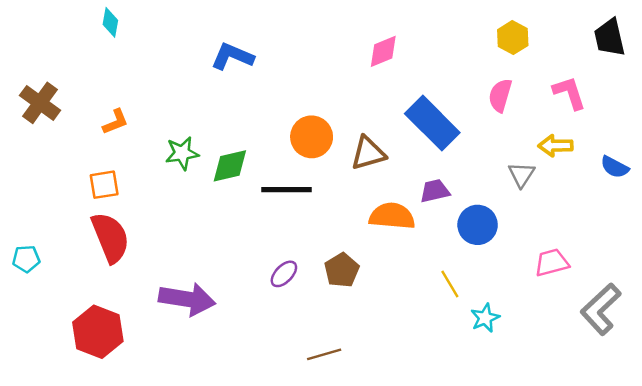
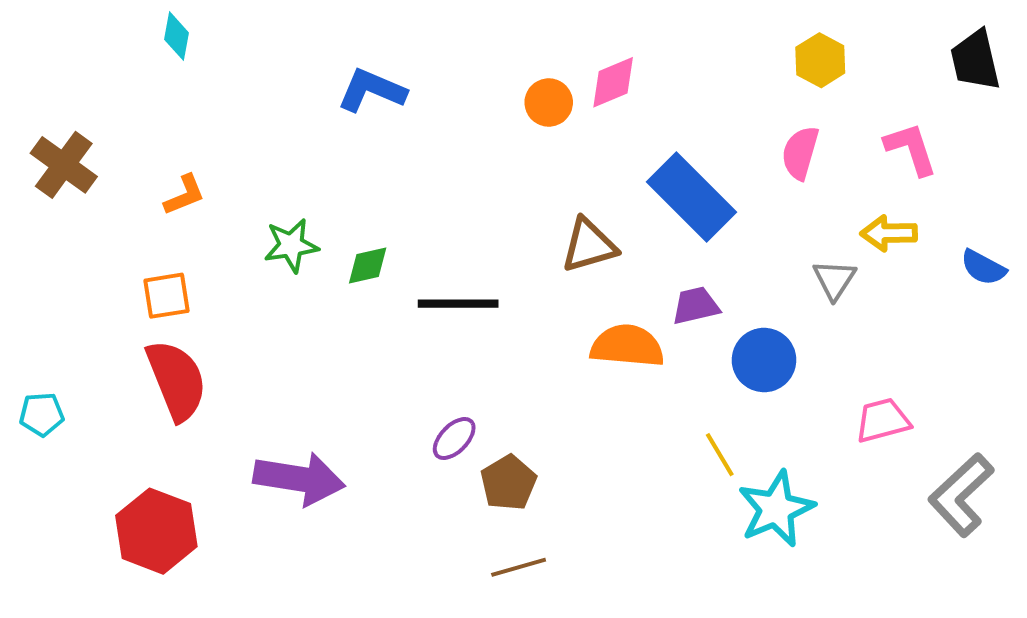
orange circle: (312, 137) -> (549, 102), moved, size x0.7
green diamond: (230, 166) -> (368, 265), size x0.7
brown pentagon: (342, 270) -> (508, 483), moved
cyan star: (485, 318) -> (776, 509), size x1.6

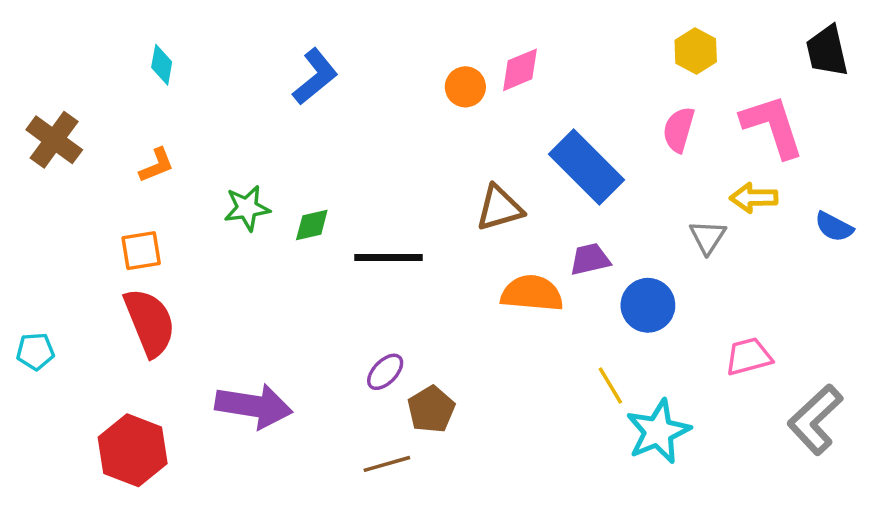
cyan diamond: (176, 36) -> (162, 65), moved
blue L-shape: (372, 90) -> (315, 77), turned 118
pink L-shape: (911, 149) -> (772, 126), size x1.4
brown line: (519, 567) -> (387, 464), moved

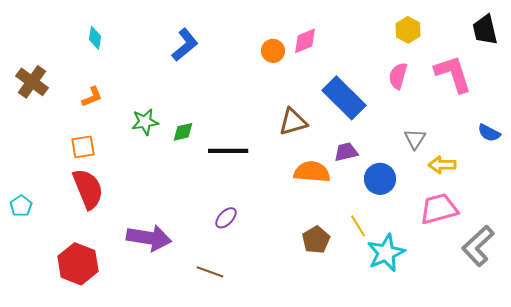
yellow arrow: (754, 198) -> (442, 165), moved
cyan pentagon: (35, 351) -> (21, 206), turned -30
pink trapezoid: (749, 356) -> (439, 209), size x1.4
brown pentagon: (431, 409) -> (316, 240), moved
brown line: (387, 464) -> (210, 272), moved, turned 36

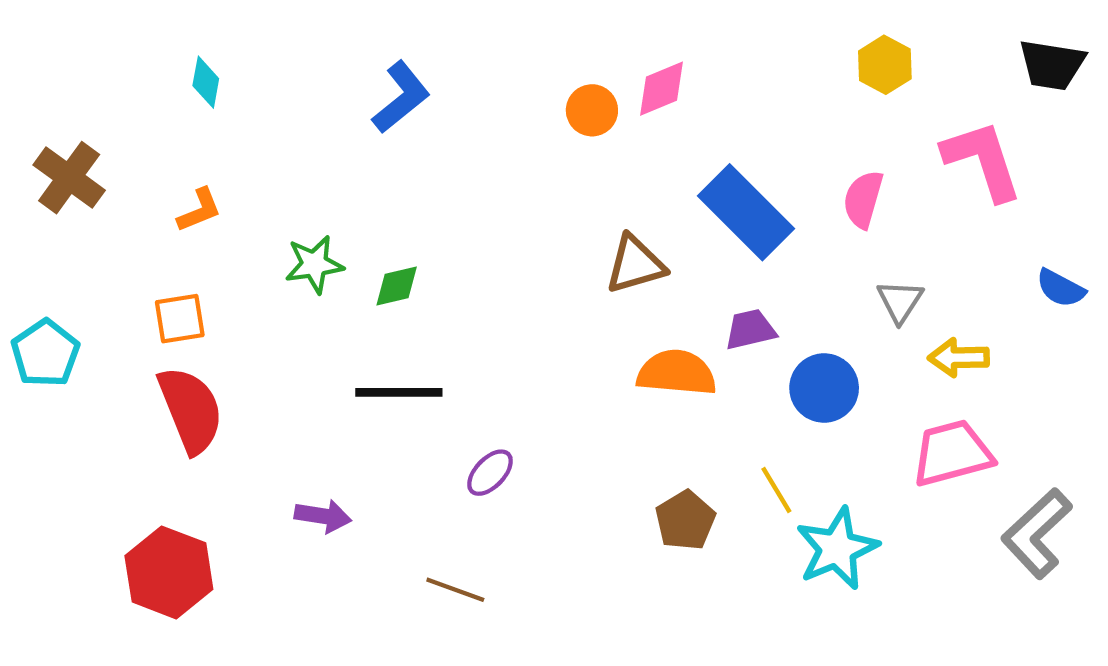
black trapezoid: (485, 30) -> (1052, 65), turned -68
pink semicircle: (398, 76) -> (863, 199), moved
black line: (228, 151) -> (399, 392), moved
cyan pentagon: (21, 206) -> (45, 353), moved, size x1.4
purple arrow: (149, 238) -> (323, 516), size x0.6

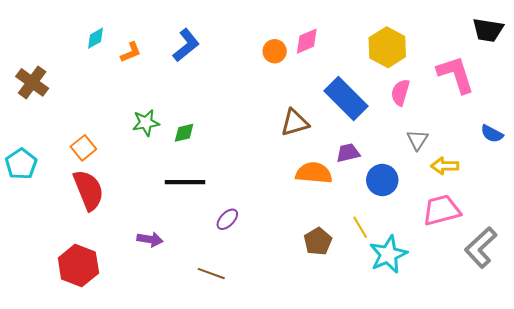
yellow hexagon: (885, 65) -> (387, 47), moved, size x1.5
cyan diamond: (206, 82) -> (96, 38), turned 50
orange L-shape: (199, 210) -> (131, 52), moved
orange square: (180, 319) -> (83, 148), turned -30

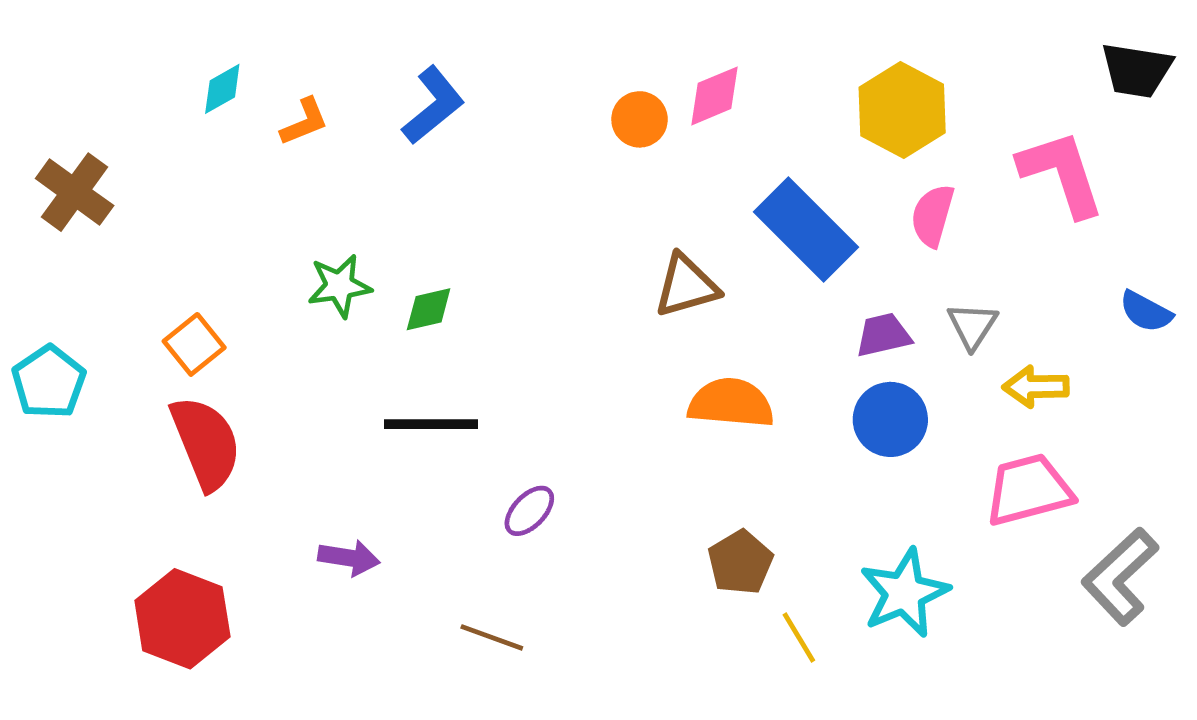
purple trapezoid: (348, 153) -> (883, 335), moved
yellow line: (360, 227) -> (799, 637), moved

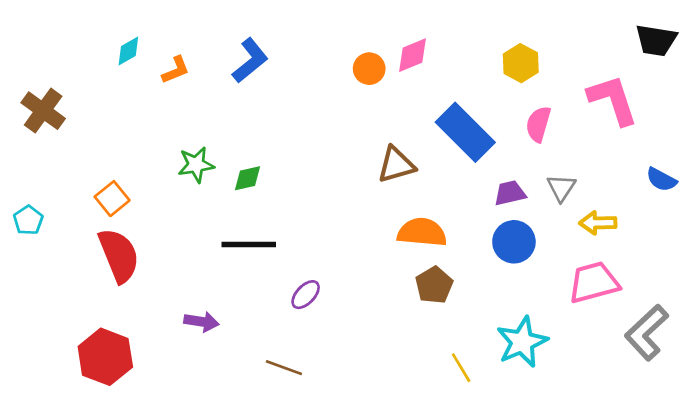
yellow hexagon: (902, 110) -> (521, 63), size x0.7
cyan pentagon: (49, 382) -> (28, 220), size x0.7
brown pentagon: (740, 562) -> (434, 285), moved

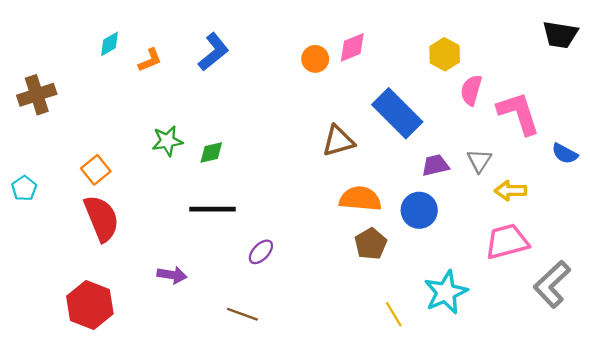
pink L-shape: (613, 100) -> (519, 113), moved
brown cross: (43, 111) -> (37, 95), turned 36
pink semicircle: (538, 124) -> (471, 90), moved
blue circle: (514, 242) -> (419, 210), moved

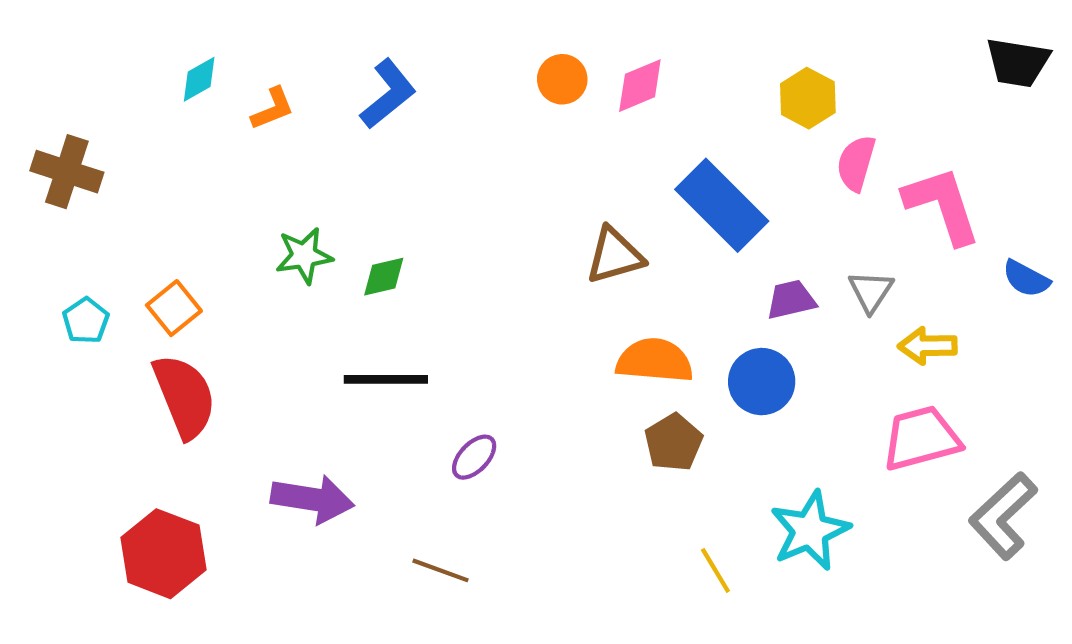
orange circle: (315, 59) -> (562, 79), moved
brown cross: (37, 95) -> (67, 172), turned 36
cyan pentagon: (24, 188) -> (86, 321), moved
purple arrow: (172, 275) -> (312, 499), size x1.5

